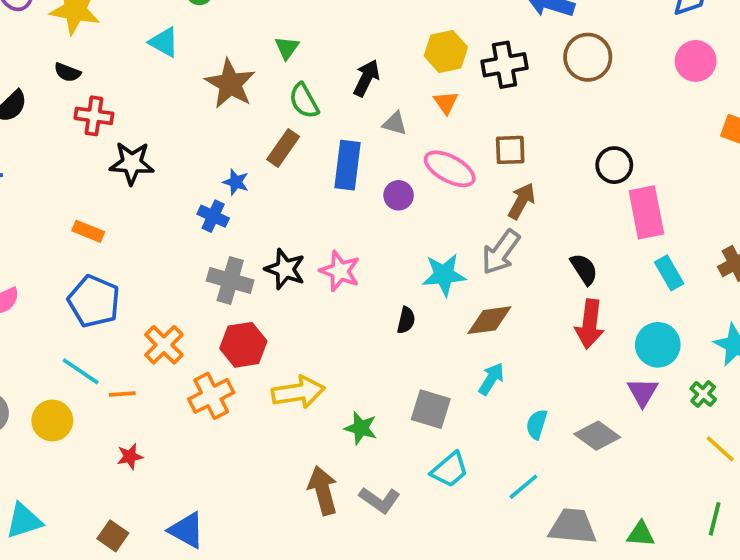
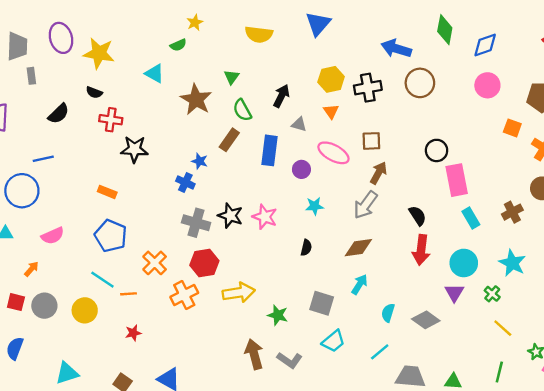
cyan star: (444, 275) -> (315, 206), moved, size x0.7

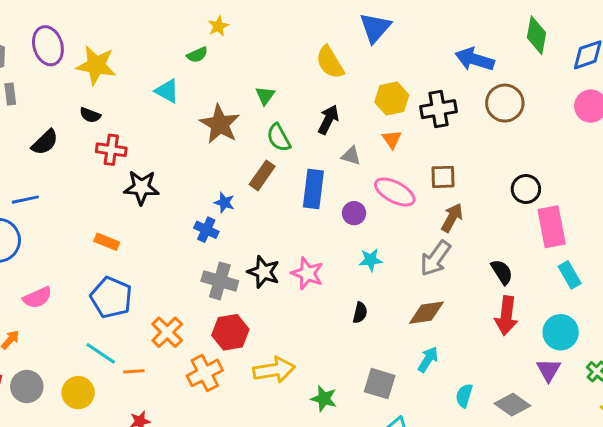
yellow semicircle: (259, 34) -> (330, 62), moved, turned 52

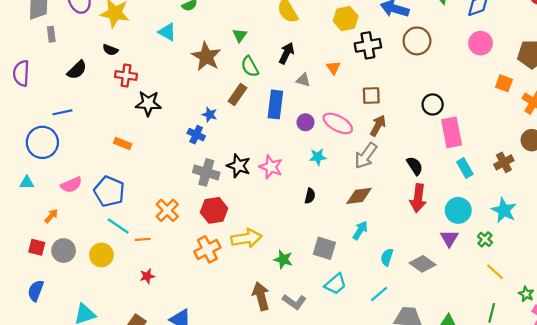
yellow hexagon: (392, 99) -> (346, 19), moved
pink ellipse: (395, 192) -> (338, 123), moved
blue pentagon: (111, 298) -> (109, 191), moved
orange cross: (205, 373) -> (207, 249), moved

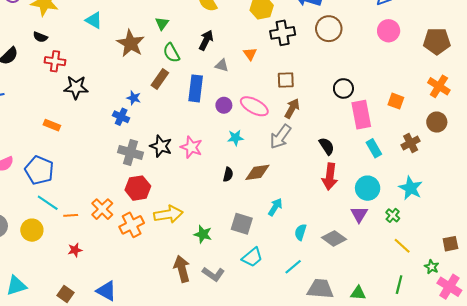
orange square: (504, 83) -> (396, 101), moved
brown diamond: (359, 196) -> (257, 172), moved
orange cross: (167, 210) -> (102, 209), moved

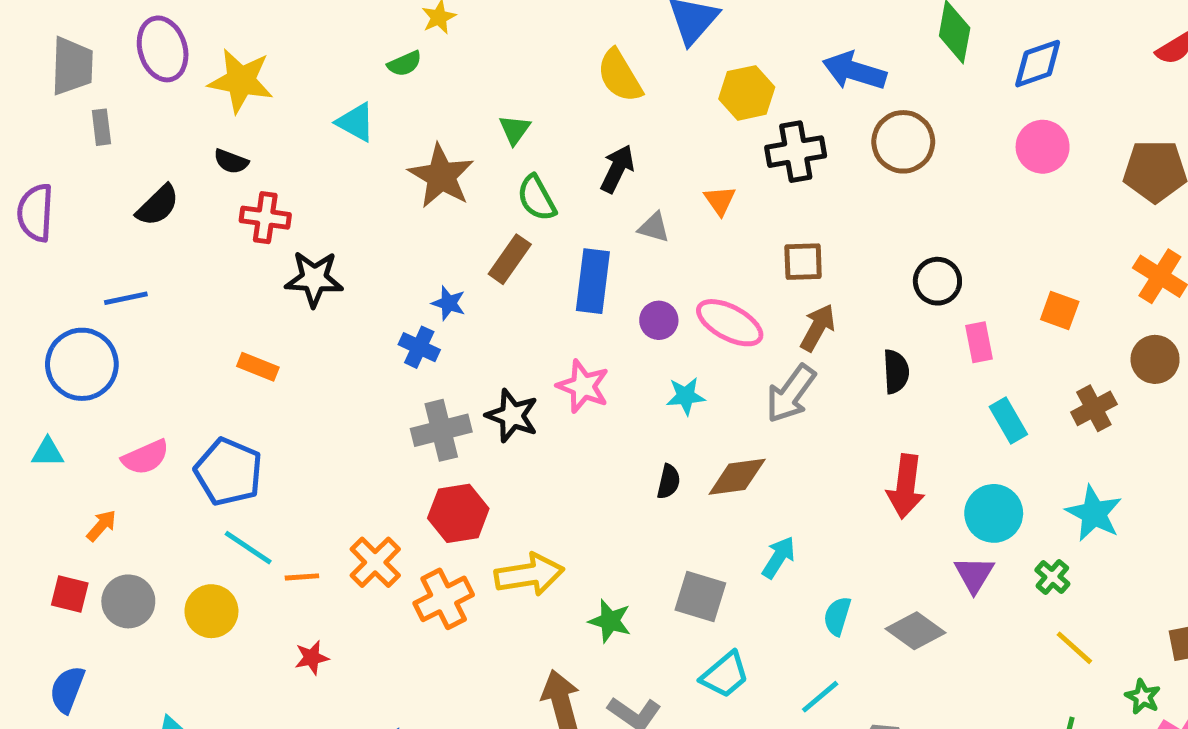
pink rectangle: (361, 115) -> (979, 342), size x0.6
black semicircle: (327, 146) -> (896, 372), moved, turned 30
pink star: (191, 147) -> (583, 386), moved
gray cross: (131, 152) -> (441, 430), turned -30

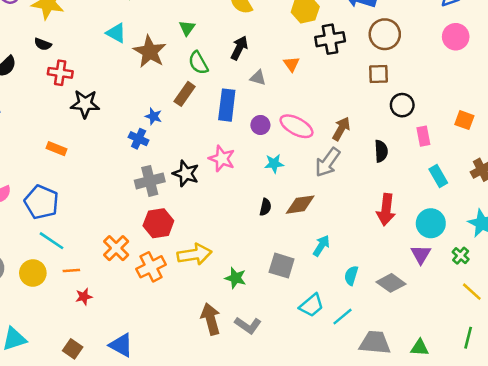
cyan triangle: (356, 122) -> (116, 33), moved
brown square: (803, 262) -> (379, 74), moved
orange line: (302, 577) -> (71, 271), moved
cyan trapezoid: (725, 675) -> (311, 305), moved

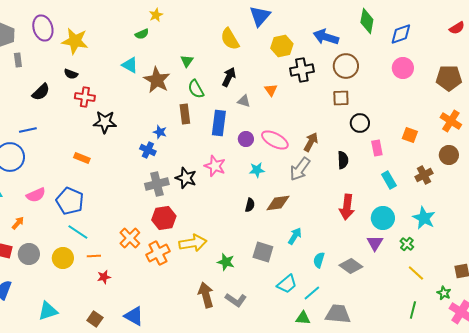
brown rectangle: (185, 94) -> (185, 114), turned -42
green triangle: (420, 348) -> (303, 318), moved

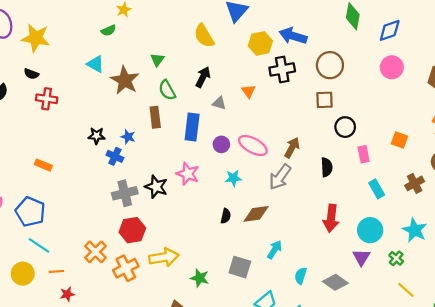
blue arrow: (326, 37) -> (293, 36), moved
black star: (105, 122) -> (97, 136), moved, size x0.7

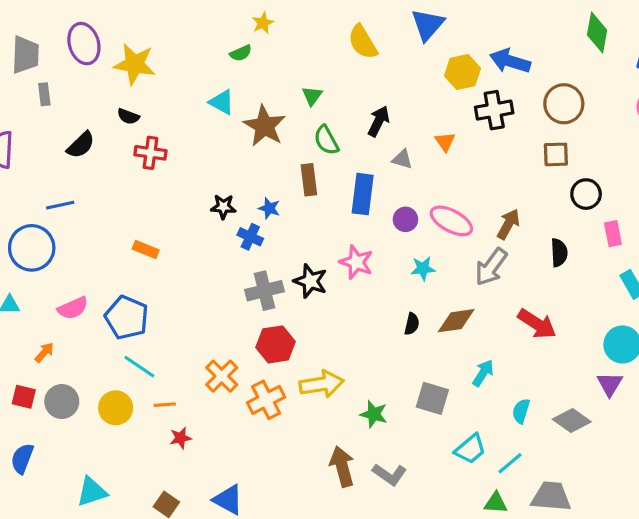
yellow semicircle: (204, 36) -> (363, 42), moved
red arrow: (331, 218) -> (537, 324), moved, turned -64

